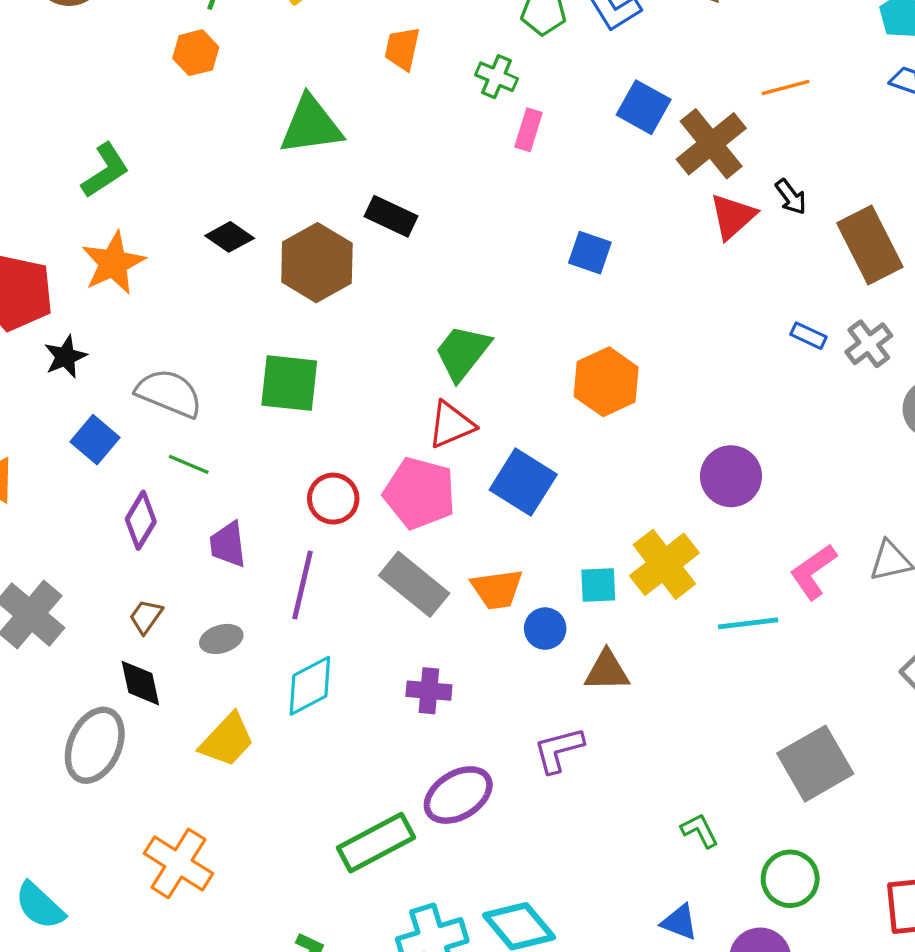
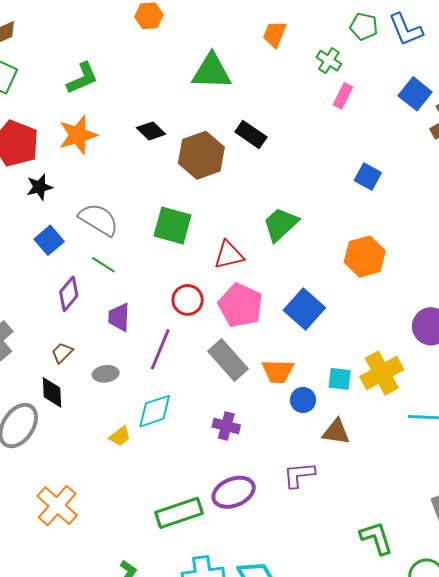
red triangle: (451, 425) -> (229, 255), moved
yellow trapezoid: (227, 740) -> (120, 436), moved, size x0.6
green L-shape: (700, 831) -> (376, 538), size x1.5

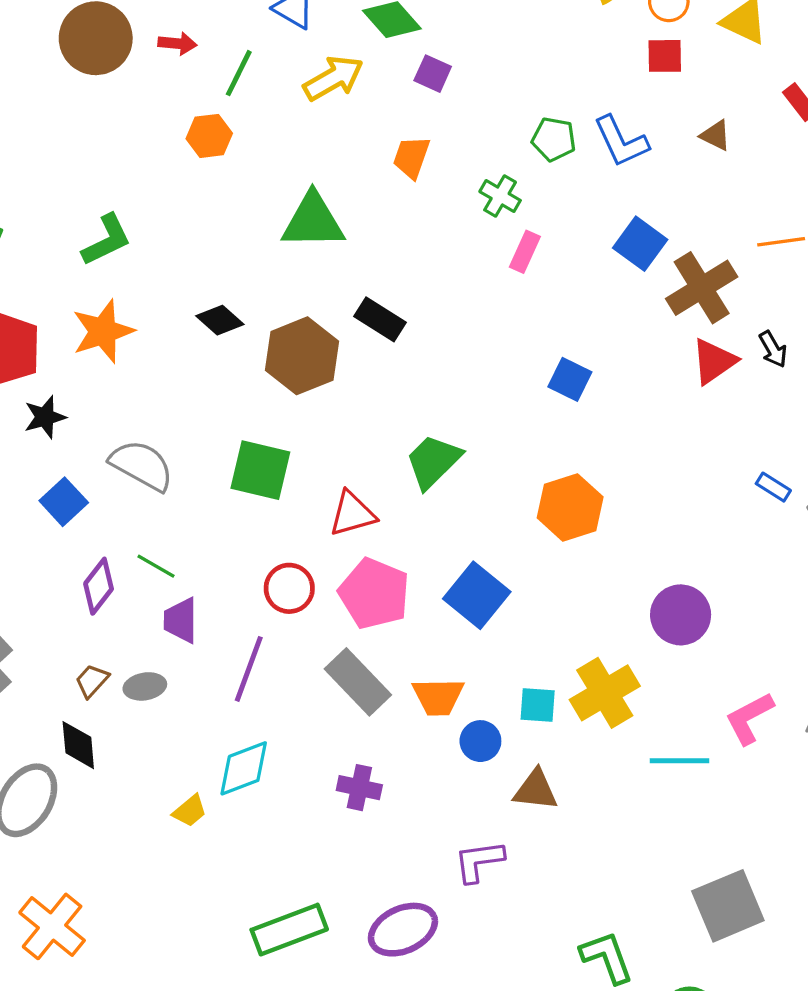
green line: (103, 265) -> (156, 566), moved
gray ellipse: (106, 374) -> (145, 686), moved
purple ellipse: (234, 492) -> (403, 930), moved
orange cross: (57, 506) -> (52, 926), moved

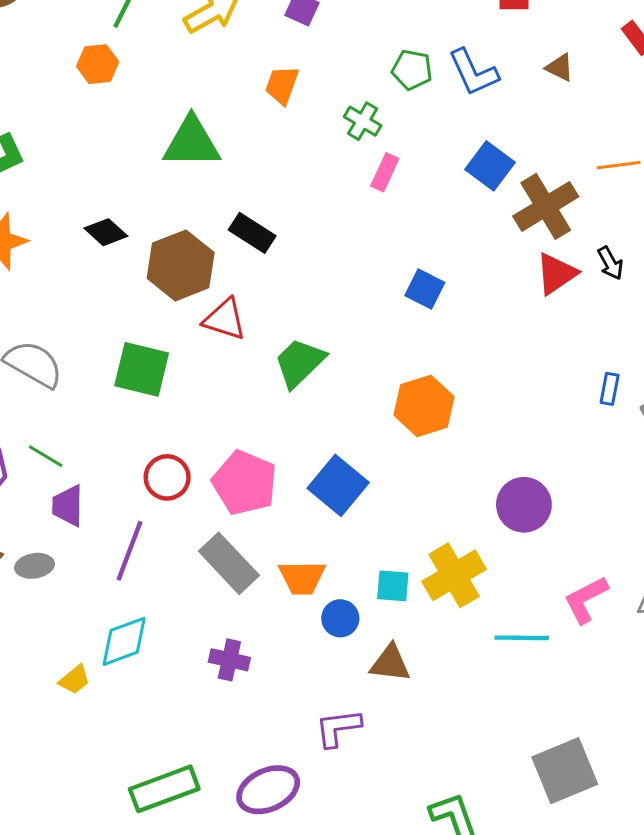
blue rectangle: (773, 487) -> (610, 389), turned 68
red triangle: (352, 514) -> (225, 319), moved, turned 33

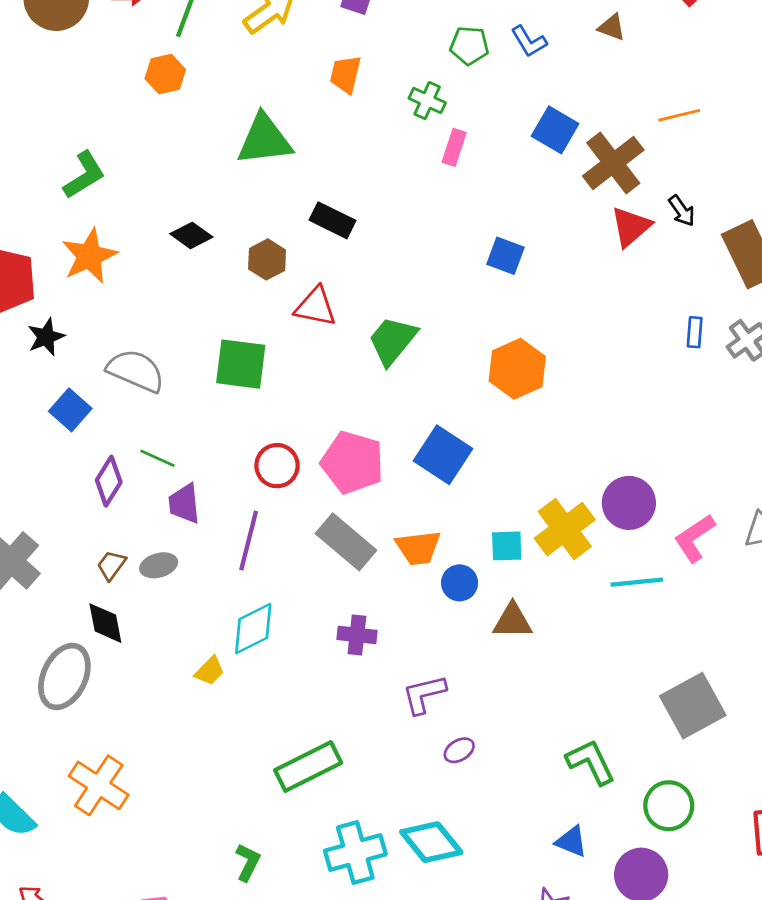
blue L-shape: (473, 72) -> (529, 41), size x0.7
brown hexagon: (181, 265) -> (267, 259), size x0.6
purple circle: (524, 505) -> (629, 503), moved
purple L-shape: (338, 728) -> (424, 694), moved
purple ellipse: (268, 790) -> (459, 750), moved, size x0.5

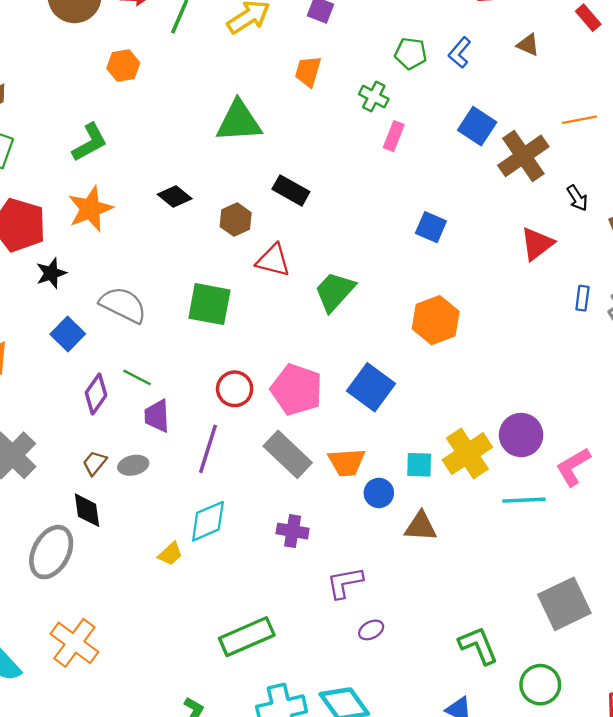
blue L-shape: (529, 41) -> (460, 53), turned 68
orange hexagon: (165, 74) -> (123, 66), moved
red triangle: (631, 227) -> (537, 244), moved

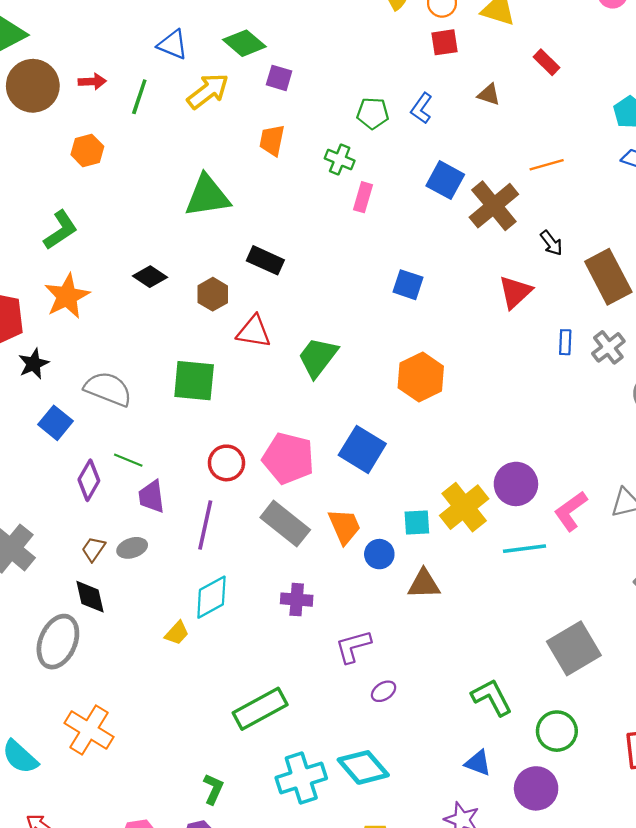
orange trapezoid: (347, 462) -> (344, 526), turned -105

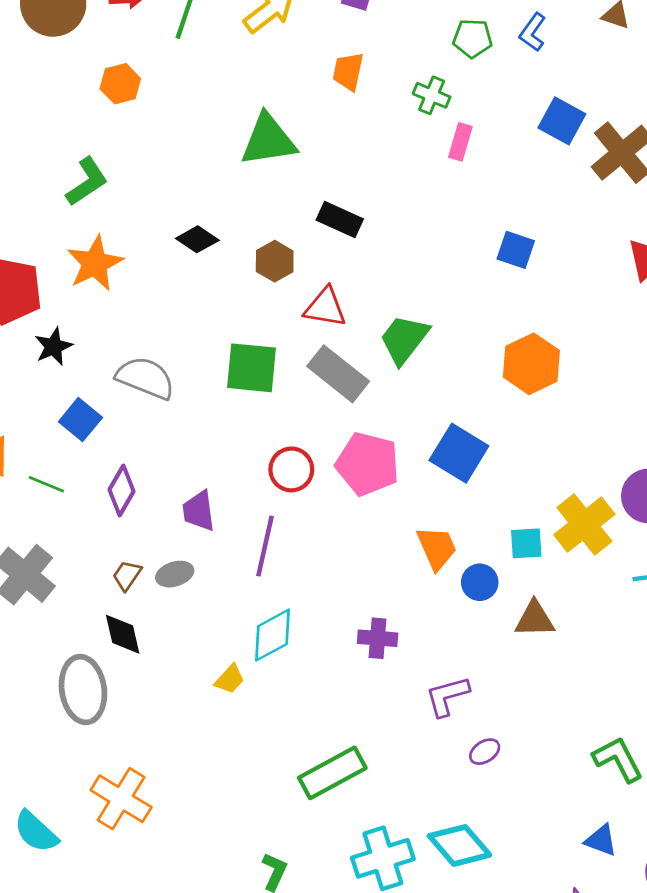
green line: (128, 460) -> (46, 484), moved
gray rectangle: (285, 524) -> (338, 374), moved
gray ellipse: (58, 642) -> (83, 690), turned -32

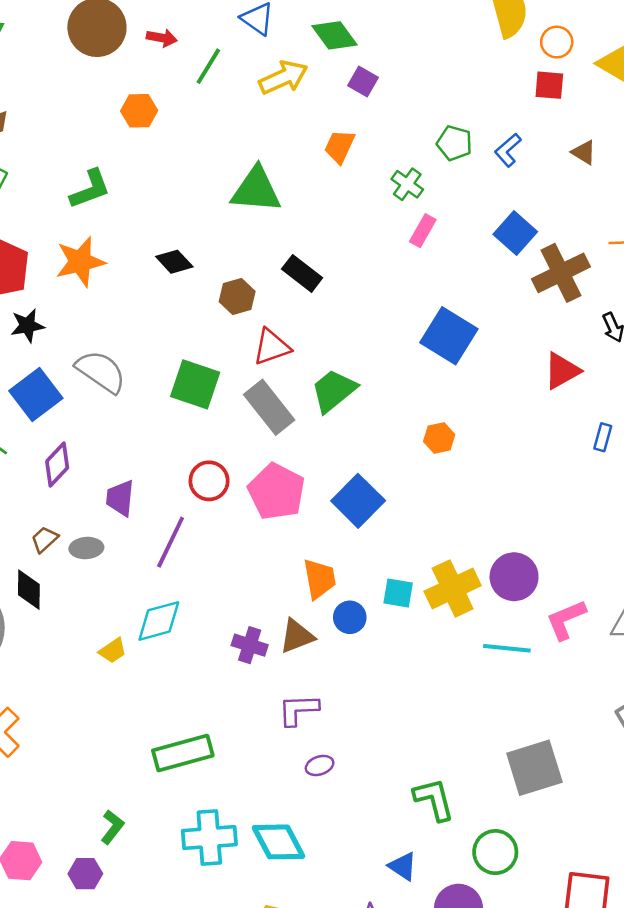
blue square: (516, 250) -> (449, 336), size x1.6
red triangle: (325, 307) -> (272, 347), turned -42
orange hexagon: (531, 364) -> (439, 438), size x0.6
blue square: (80, 420) -> (36, 395), size x1.4
brown triangle: (535, 619) -> (297, 636), moved, turned -33

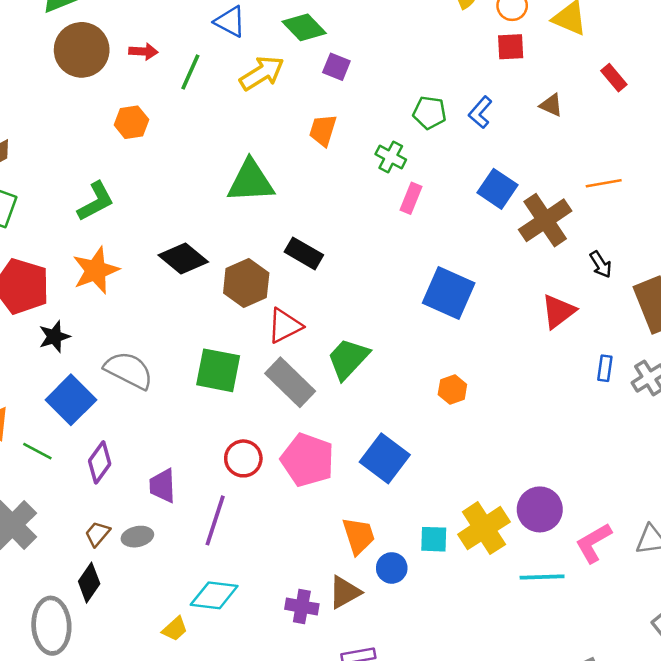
black diamond: (174, 262) -> (183, 259), size x1.4
brown hexagon: (237, 296) -> (246, 283), size x1.4
black diamond: (29, 590) -> (89, 583), turned 42
cyan diamond: (159, 621) -> (214, 595), turned 30

